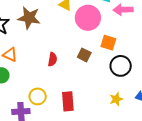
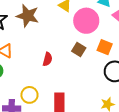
brown square: (84, 55) -> (79, 49), moved

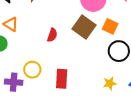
brown square: (79, 49) -> (84, 27), size x1.6

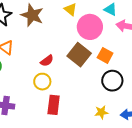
red semicircle: (52, 35) -> (47, 61), turned 32
yellow circle: (32, 70) -> (42, 82), moved

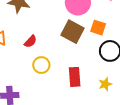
red semicircle: (47, 61) -> (30, 41), moved
red rectangle: (54, 105) -> (75, 77), moved

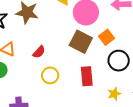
orange square: (98, 28) -> (106, 37), turned 35
red rectangle: (75, 77) -> (87, 76), moved

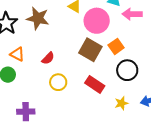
red rectangle: (87, 76) -> (95, 84), turned -54

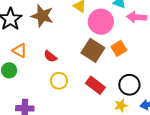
red semicircle: (48, 58) -> (50, 56), turned 80
black circle: (127, 70) -> (129, 85), moved

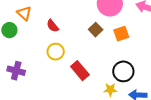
brown square: (93, 50) -> (96, 30), size x0.6
red rectangle: (95, 85) -> (80, 71), moved

